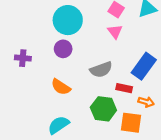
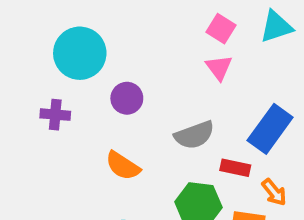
cyan circle: (68, 20) -> (80, 53), moved
orange arrow: (146, 102) -> (274, 192), turned 35

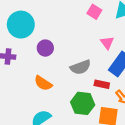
pink triangle: (219, 68) -> (107, 43), moved

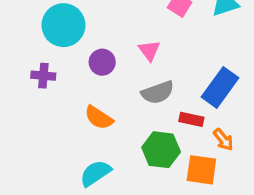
pink triangle: (107, 43) -> (149, 50), moved

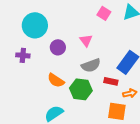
orange arrow: (223, 140) -> (130, 93), turned -64
green hexagon: (161, 150) -> (81, 89), moved

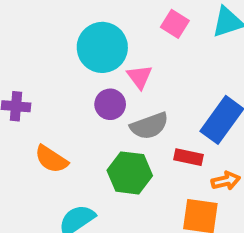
cyan circle: (35, 25) -> (102, 47), moved
purple circle: (58, 47) -> (110, 104), moved
orange semicircle: (56, 80) -> (51, 159), moved

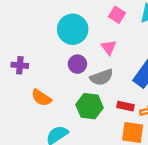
pink triangle: (140, 77) -> (109, 47), moved
red rectangle: (189, 157) -> (125, 106), moved

